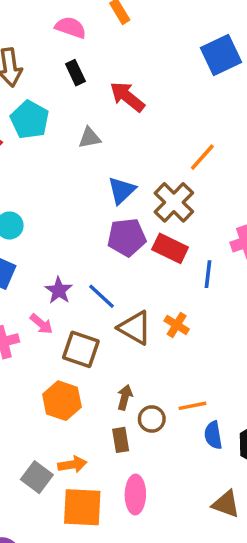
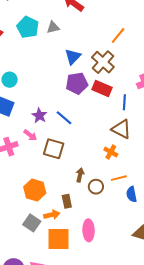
cyan pentagon: (30, 120) -> (28, 27), moved
orange cross: (177, 325) -> (111, 152), moved
brown triangle: (135, 328) -> (121, 129), moved
orange hexagon: (62, 401) -> (35, 190), moved
brown rectangle: (121, 440) -> (67, 201), moved

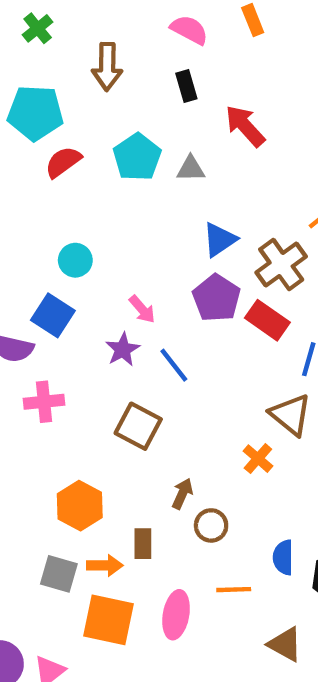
purple pentagon: (77, 83) -> (216, 298), turned 30
pink arrow: (30, 135) -> (142, 309), moved
orange line: (119, 178) -> (234, 590), moved
gray square: (32, 223) -> (59, 574), turned -30

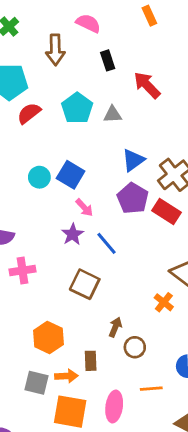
pink semicircle: (189, 30) -> (88, 23), moved
blue square: (53, 315) -> (71, 175), moved

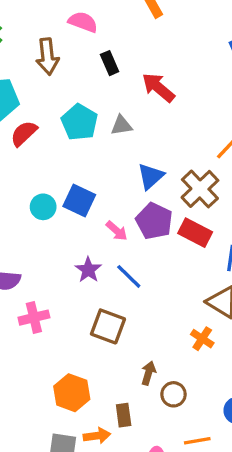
pink arrow: (84, 208) -> (117, 231), moved

